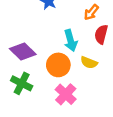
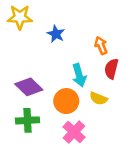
orange arrow: (91, 12) -> (101, 46), turned 119
green cross: (22, 83) -> (28, 120), turned -30

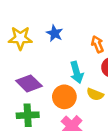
yellow star: (20, 17) -> (20, 38), moved

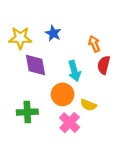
purple diamond: (29, 83) -> (36, 65), moved, turned 35
yellow semicircle: (95, 94) -> (88, 105), moved

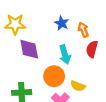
blue star: (53, 33) -> (62, 23), moved

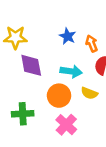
cyan arrow: (65, 55) -> (71, 71), turned -66
yellow semicircle: (78, 86) -> (89, 93), moved

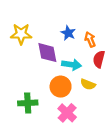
purple diamond: (31, 65) -> (47, 53), moved

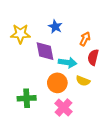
blue star: (68, 33) -> (55, 27), moved
orange arrow: (90, 39) -> (85, 39), turned 48

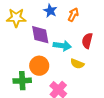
orange arrow: (85, 39) -> (73, 15), moved
orange circle: (57, 83) -> (39, 66), moved

